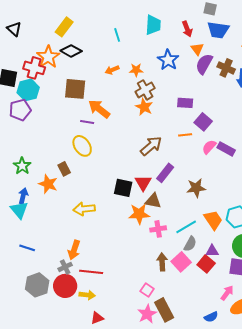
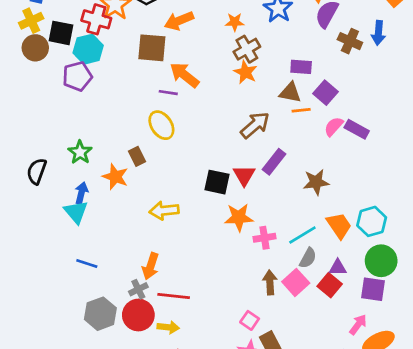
brown cross: (226, 68) -> (350, 41), moved
orange arrow: (112, 70) -> (179, 21), moved, size x1.5
brown triangle: (153, 201) -> (290, 93), moved

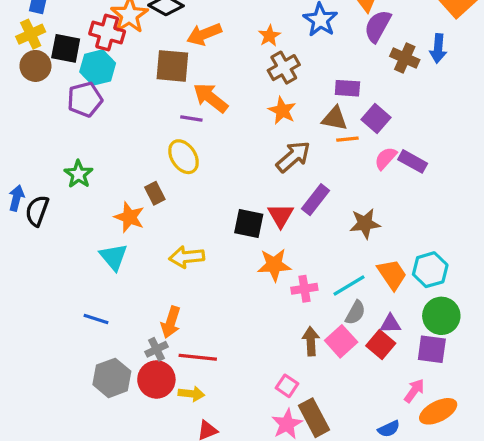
orange star: (235, 22) -> (269, 36), turned -30
orange star: (245, 72) -> (282, 111), moved
green star: (80, 152) -> (78, 174), moved
blue arrow: (81, 193) -> (16, 198), moved
cyan triangle: (76, 212) -> (113, 257), moved

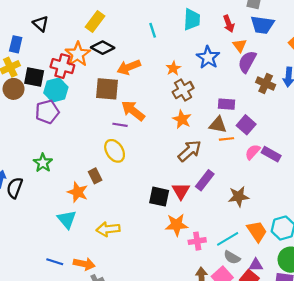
yellow arrow: (187, 257) -> (108, 229), moved
gray semicircle: (355, 313) -> (232, 257), turned 91
orange arrow: (171, 322) -> (84, 264), moved, turned -96

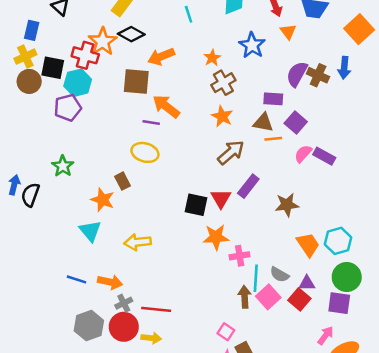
purple semicircle: (247, 62) -> (297, 74), moved
yellow ellipse: (115, 151) -> (145, 152), turned -40
cyan line: (228, 239) -> (256, 278), moved, turned -55

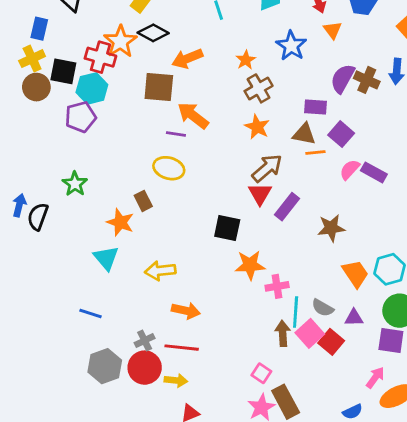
red triangle: (221, 199) -> (260, 194), moved
orange arrow: (110, 282) -> (186, 311), moved
red square: (299, 299) -> (331, 342), moved

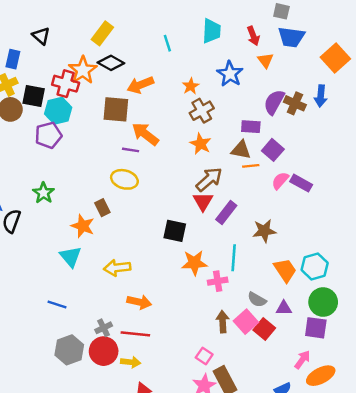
cyan line: (296, 312) -> (234, 258), moved

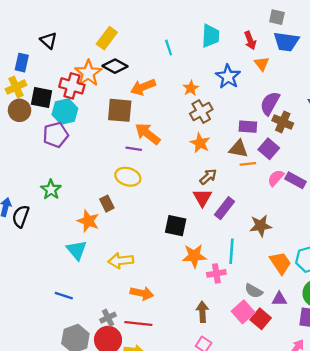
brown cross: (295, 103) -> (283, 122), moved
brown arrow: (209, 179) -> (208, 177), size x0.7
brown arrow: (223, 322) -> (202, 312), moved

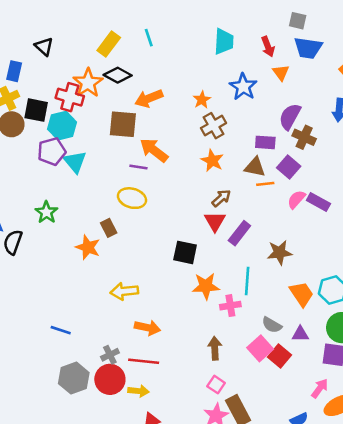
cyan line: (169, 47) -> (149, 38), moved
cyan triangle: (77, 250) -> (75, 162), moved

